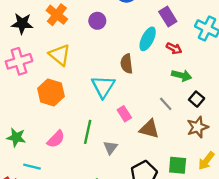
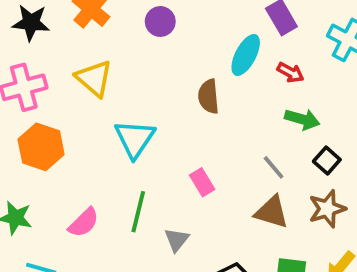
cyan triangle: (103, 87) -> (135, 139), moved
orange hexagon: (51, 92) -> (41, 147), moved
brown triangle: (149, 129) -> (272, 212), moved

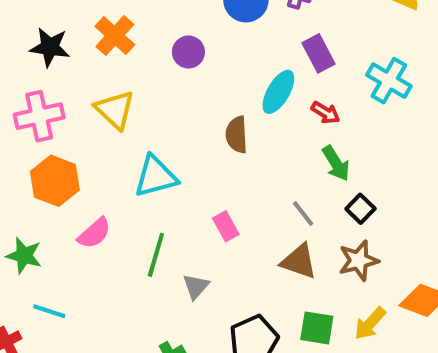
green arrow: (302, 119) -> (336, 163), turned 40
cyan triangle: (135, 139) -> (156, 176), turned 39
pink semicircle: (84, 223) -> (94, 233), moved

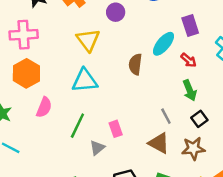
yellow triangle: (115, 110) -> (88, 40), moved
pink rectangle: (226, 226) -> (116, 129), moved
pink semicircle: (94, 233) -> (44, 107), turned -36

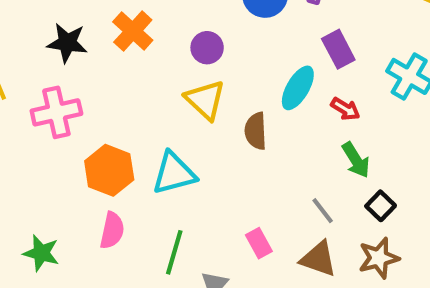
yellow triangle: (88, 40) -> (205, 100), moved
orange hexagon: (26, 73) -> (109, 170), moved
pink rectangle: (116, 129) -> (259, 243), moved

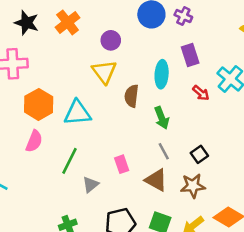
cyan ellipse: (298, 88) -> (162, 74), turned -36
red arrow: (345, 109) -> (201, 93), moved
green arrow: (356, 160) -> (162, 118), moved

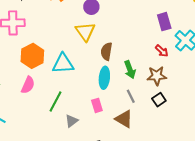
purple rectangle: (190, 55) -> (164, 22), moved
cyan ellipse: (162, 74) -> (104, 78), moved
brown star: (193, 186) -> (157, 76), moved

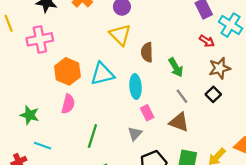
brown star: (157, 76) -> (220, 68), moved
cyan ellipse: (104, 78) -> (135, 87), moved
green line: (56, 102) -> (92, 136), moved
gray triangle: (72, 121) -> (135, 134), moved

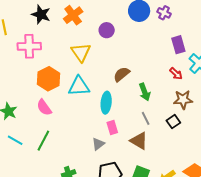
yellow triangle: (120, 35) -> (81, 52), moved
brown semicircle: (147, 52) -> (122, 74), turned 42
pink semicircle: (68, 104) -> (44, 107), turned 120
green line: (92, 136) -> (43, 141), moved

